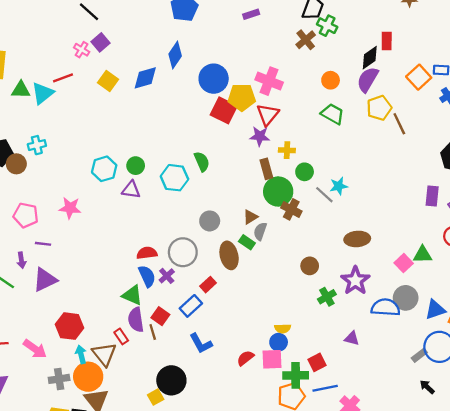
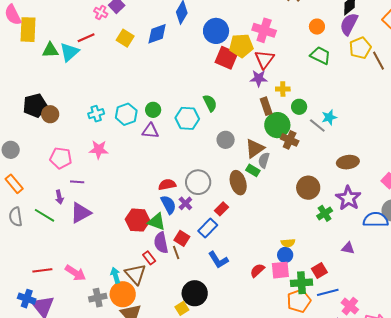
cyan cross: (37, 145) -> (96, 114), moved
brown triangle: (250, 217) -> (255, 148), size x1.5
gray circle: (210, 221) -> (226, 140), moved
brown circle: (310, 266) -> (308, 188), size x1.5
red hexagon: (70, 326) -> (138, 220), moved

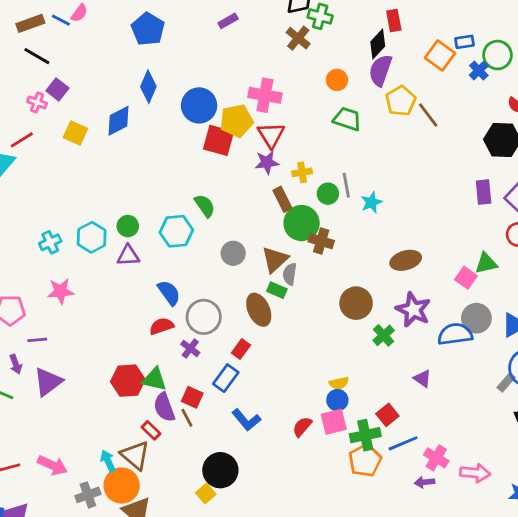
gray line: (317, 126) -> (346, 185), moved, turned 48
blue semicircle: (168, 205) -> (169, 293), moved
purple triangle: (348, 248) -> (423, 379), turned 32

